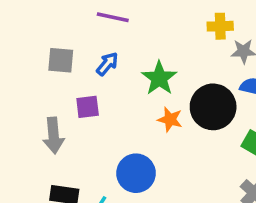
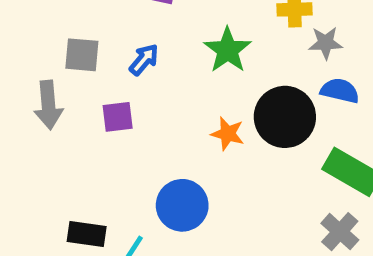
green star: (159, 78) -> (228, 50), moved
gray arrow: (54, 136) -> (48, 105), moved

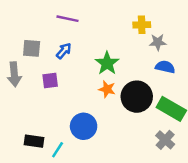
green star: (228, 50) -> (107, 63), moved
black circle: (285, 117) -> (137, 97), moved

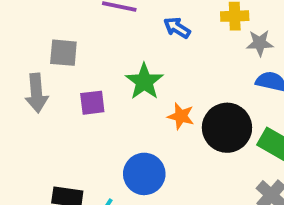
blue arrow: (64, 51) -> (177, 28), moved, turned -98
green star: (107, 63) -> (144, 82), moved

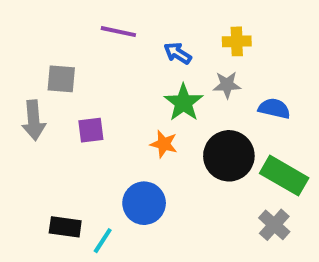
gray star: (260, 43) -> (227, 85), moved
green star: (144, 82) -> (184, 103), moved
orange star: (181, 116) -> (164, 144), moved

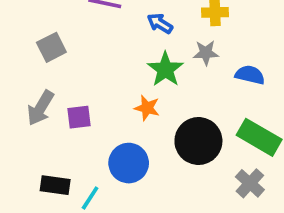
gray square: (61, 79) -> (51, 47), turned -32
gray arrow: (34, 120) -> (40, 108), moved, turned 36
purple square: (91, 130) -> (79, 117), moved
black circle: (229, 156) -> (198, 141), moved

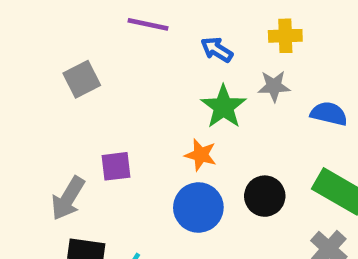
gray arrow: (40, 108) -> (68, 198), moved
black circle: (198, 141) -> (265, 196), size x0.7
blue circle: (129, 163) -> (198, 207), moved

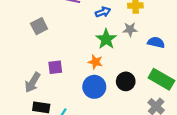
blue arrow: (217, 50) -> (103, 12), turned 128

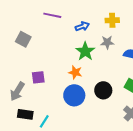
gray square: (39, 26) -> (23, 39), turned -35

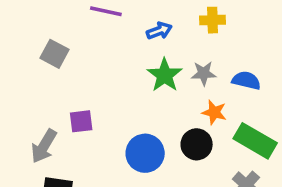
gray star: (107, 42) -> (204, 73), moved
orange star: (75, 72) -> (214, 112), moved

